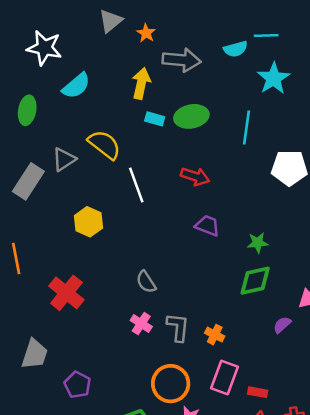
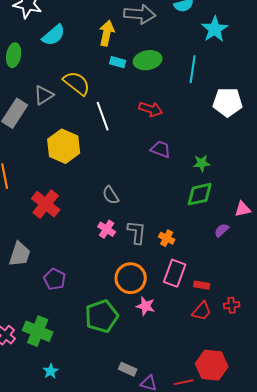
yellow hexagon: (88, 222) -> (64, 146), size x1.4

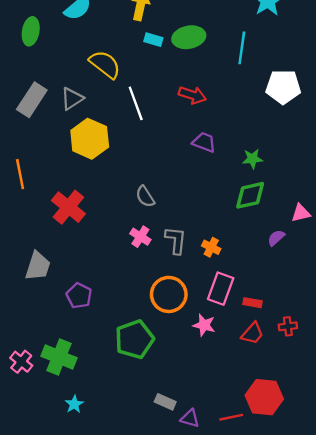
gray triangle: (44, 95) -> (72, 99), moved
pink star: (146, 306) -> (204, 325), moved

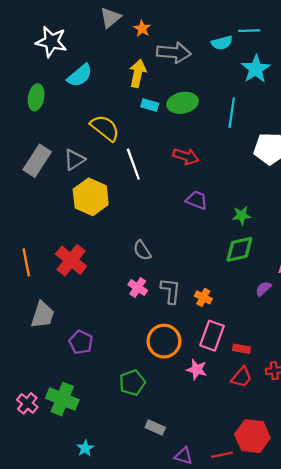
orange line: (20, 174) -> (26, 262), moved
green pentagon: (134, 339) -> (132, 383), size x0.7
gray rectangle: (165, 402) -> (155, 427), moved
cyan star: (74, 404) -> (85, 448), moved

